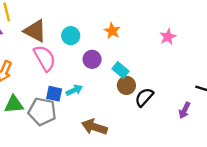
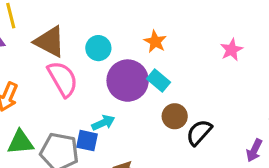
purple circle: (92, 59) -> (128, 81), size x1.6
cyan rectangle: (120, 70) -> (158, 81), moved
blue square: (54, 94) -> (87, 141), moved

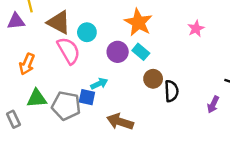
orange star: (155, 42) -> (138, 22), size x1.6
cyan circle: (98, 48) -> (87, 32), moved
purple circle: (128, 81) -> (118, 52), size x0.7
black semicircle: (199, 132) -> (171, 91), turned 135

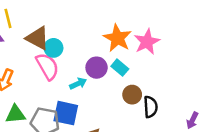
pink star: (196, 29) -> (147, 42), moved, size x1.5
cyan circle: (87, 32) -> (54, 48), moved
cyan arrow: (99, 84) -> (78, 84), moved
blue square: (87, 97) -> (66, 113), size x1.5

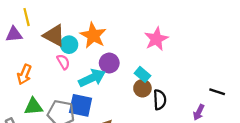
orange star: (117, 38) -> (93, 35), moved
pink semicircle: (47, 66) -> (63, 62), size x0.6
cyan rectangle: (120, 68) -> (142, 74), moved
cyan arrow: (78, 84) -> (92, 78), size x1.6

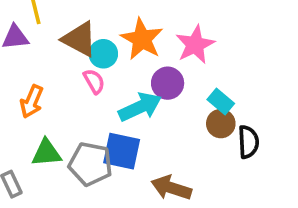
pink star: (156, 39) -> (195, 45), moved

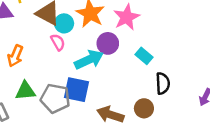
brown circle: (221, 124) -> (144, 108), moved

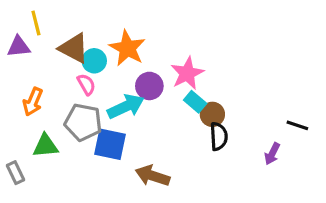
pink star: (126, 17) -> (187, 73), moved
gray pentagon: (55, 98) -> (83, 122), moved
brown circle: (144, 108) -> (212, 114), moved

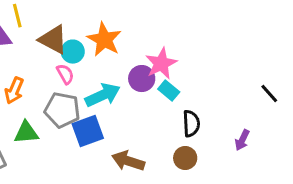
purple circle: (149, 86) -> (142, 79), moved
brown circle: (212, 114) -> (185, 158), moved
black line: (297, 125) -> (269, 94), moved, turned 30
blue square: (110, 144) -> (88, 131), turned -32

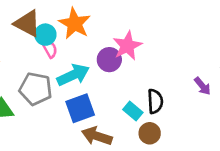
pink semicircle: (65, 74) -> (50, 48), moved
cyan rectangle: (169, 91) -> (133, 111), moved
blue square: (88, 131) -> (80, 108), moved
purple arrow: (242, 140) -> (202, 86), moved, turned -66

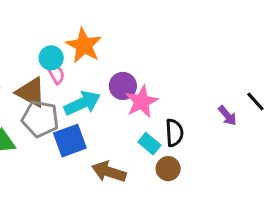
brown triangle: (27, 23) -> (31, 92), moved
pink star: (127, 46) -> (142, 102), moved
blue square: (80, 108) -> (70, 141), moved

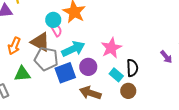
purple circle: (123, 86) -> (88, 67), moved

